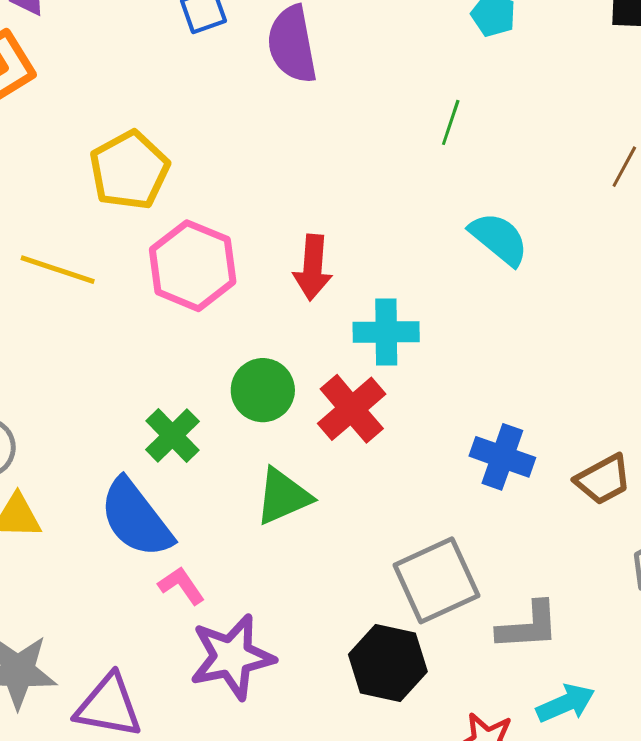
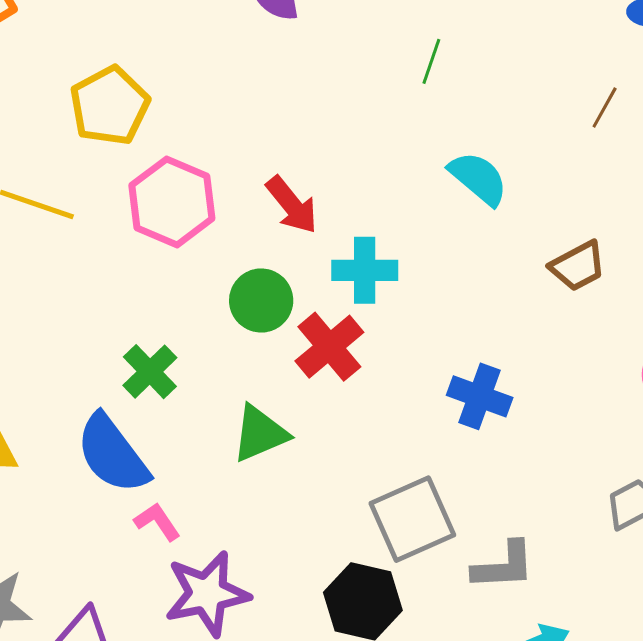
red arrow: (313, 267) -> (292, 205), turned -44
green circle: (263, 390) -> (261, 301), moved
brown trapezoid: (603, 480) -> (578, 266), moved

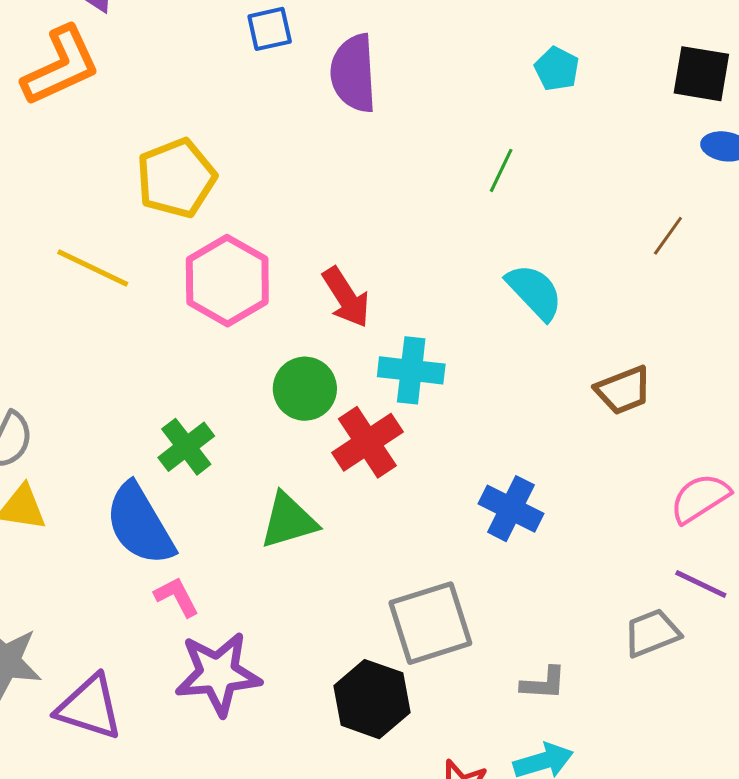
gray L-shape: (504, 566) -> (543, 683), moved, size x0.7

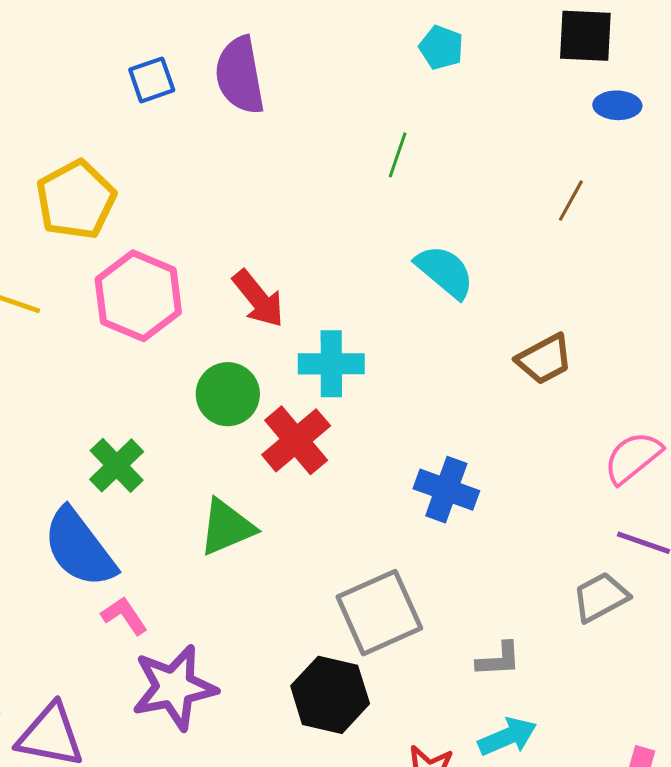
blue square: (270, 29) -> (152, 80), moved

